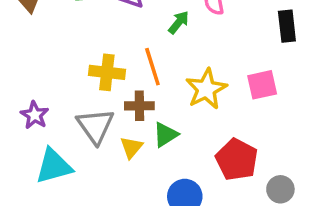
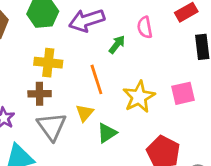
yellow cross: (107, 72) -> (48, 63), moved
brown cross: (139, 106) -> (40, 94), moved
yellow triangle: (131, 147) -> (85, 113), moved

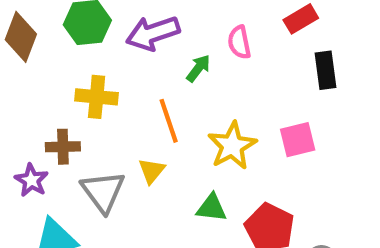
brown cross: (40, 94) -> (63, 147), moved
green triangle: (107, 133) -> (212, 208), moved, turned 40

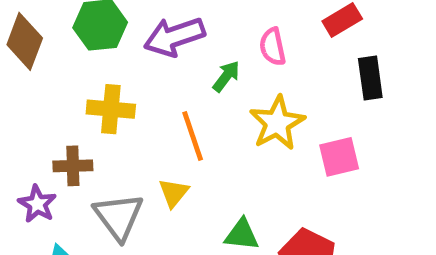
yellow star: (232, 146) -> (277, 123), moved

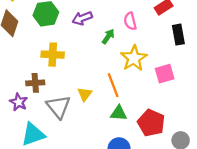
purple arrow: (174, 37) -> (82, 18), size x0.7
orange line: (193, 136) -> (113, 85), moved

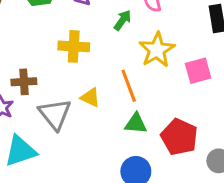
yellow cross: (53, 55) -> (74, 46), moved
yellow triangle: (85, 94) -> (90, 97), turned -42

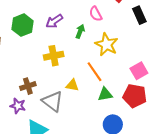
pink square: (198, 71) -> (139, 71), moved

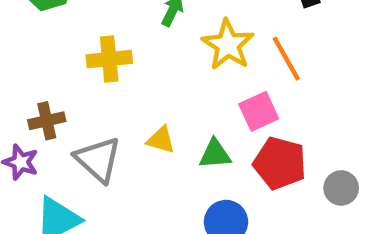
pink square: (139, 71) -> (259, 111), moved
orange line: (94, 72) -> (286, 59), moved
yellow triangle: (72, 85) -> (161, 140), moved

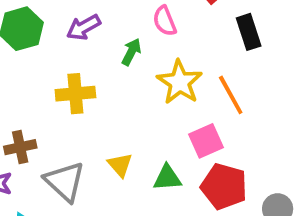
yellow triangle: (161, 140) -> (120, 165), turned 32

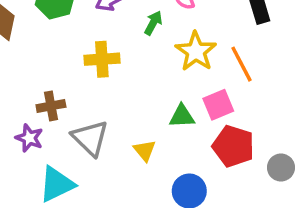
yellow triangle: (120, 165) -> (145, 150), moved
green triangle: (167, 178) -> (182, 116), moved

